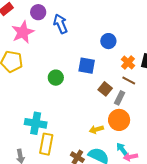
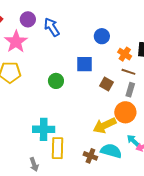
gray rectangle: (120, 98) -> (130, 90), moved
yellow arrow: (96, 129) -> (105, 125), size x1.6

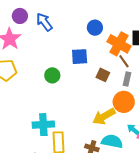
orange cross: (125, 54) -> (119, 44), size x1.6
brown line: (128, 72) -> (124, 61), turned 40

